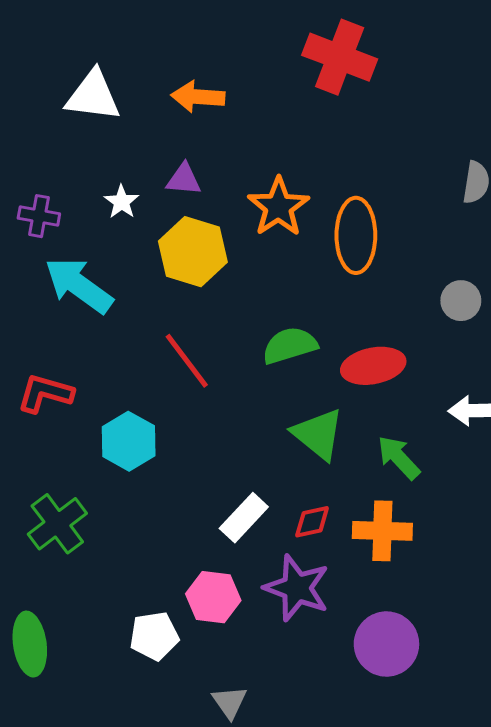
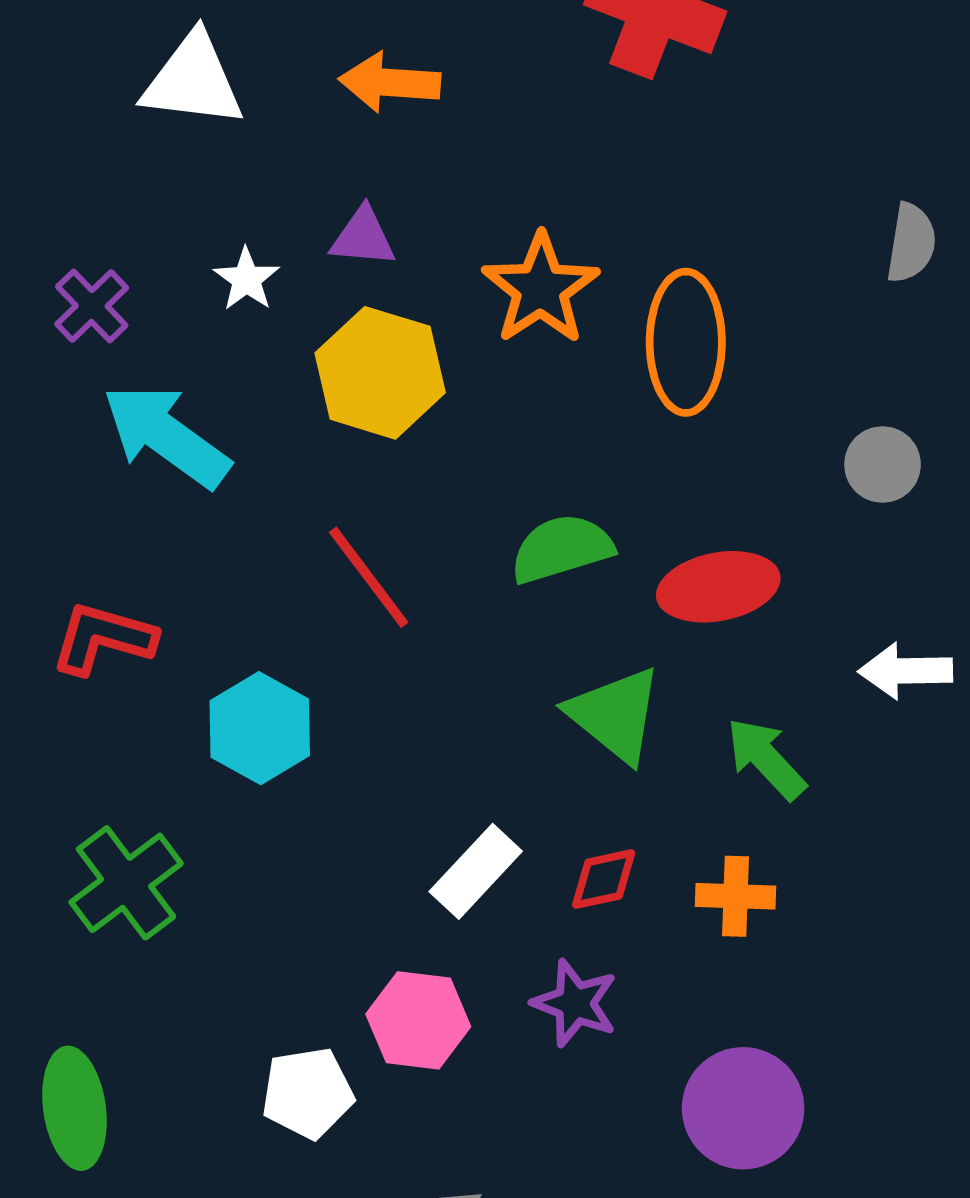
purple cross: (39, 216) -> (92, 306), turned 36
orange cross: (382, 531) -> (735, 896), size x0.7
purple star: (297, 588) -> (575, 1003), size x0.7

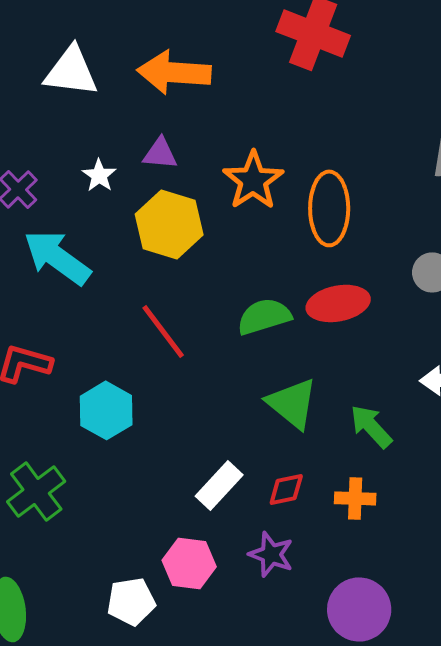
orange arrow: (390, 82) -> (174, 72), size x1.4
red ellipse: (718, 587) -> (338, 303), moved

